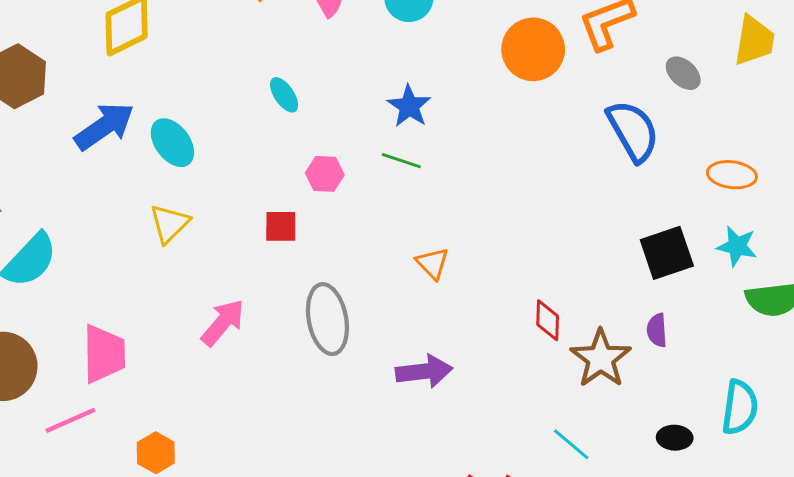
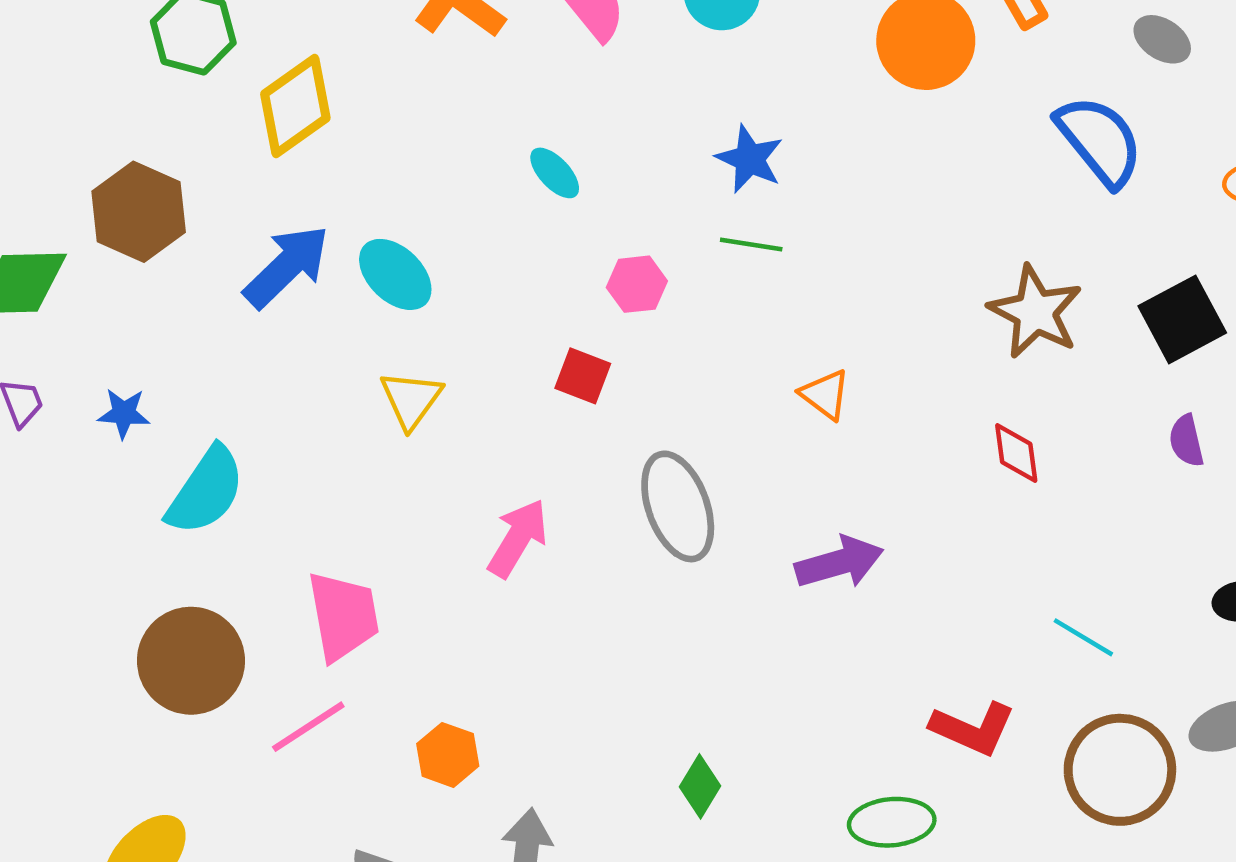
red square: (281, 226) -> (583, 376), turned 30
brown star: (601, 358) -> (1035, 312), moved

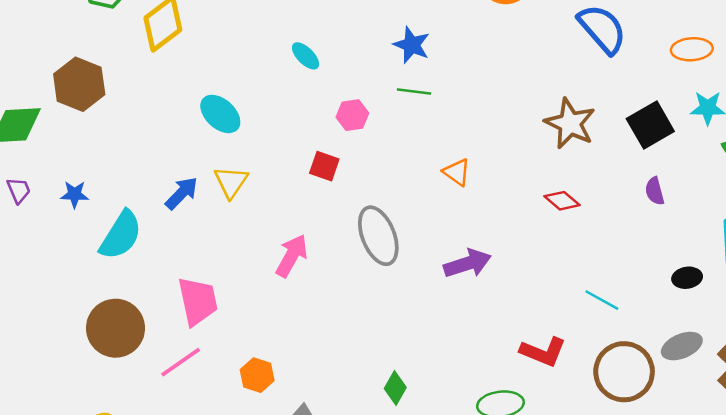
blue arrow: (287, 266) -> (182, 193), moved, size x0.7
red diamond: (1016, 453) -> (562, 201), turned -40

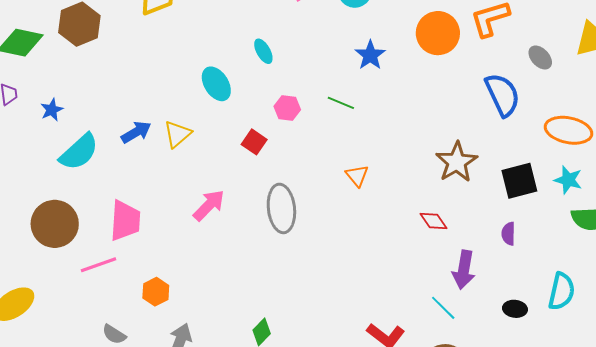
blue star: (412, 45) -> (370, 55), moved
orange ellipse: (692, 49) -> (569, 130), size x1.4
cyan ellipse: (220, 114) -> (216, 84), moved
blue star: (75, 194) -> (52, 110), turned 30
purple arrow: (467, 263) -> (464, 270), moved, turned 102

